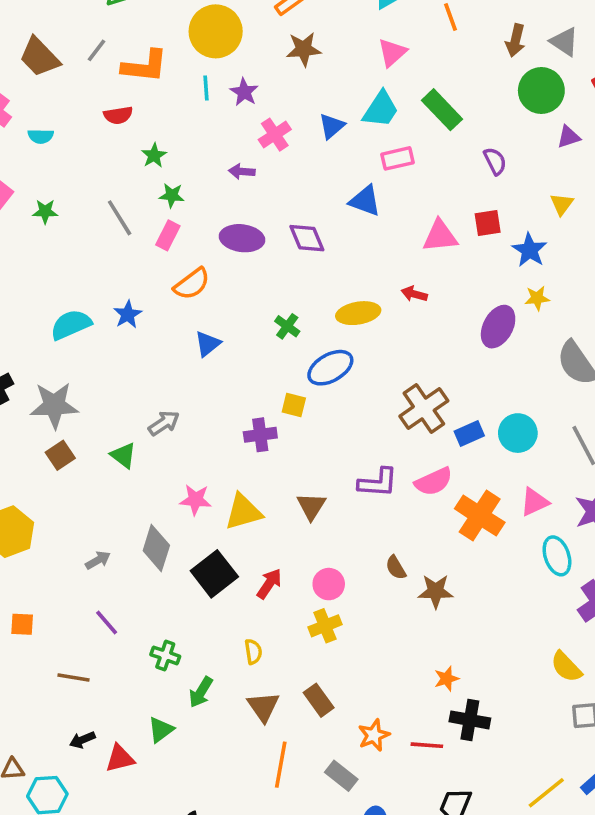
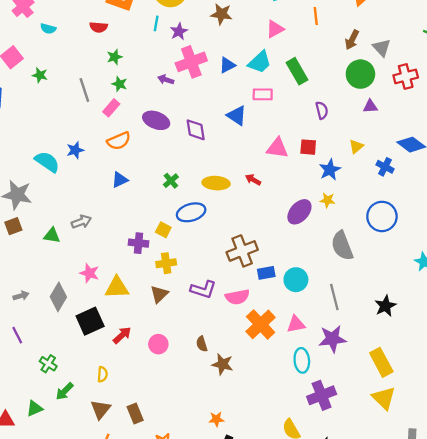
pink cross: (275, 135) -> (191, 62), size x1.5
cyan semicircle: (71, 325) -> (47, 162), moved, turned 45
green triangle: (123, 455) -> (52, 235), turned -42
yellow cross: (325, 626) -> (166, 263), moved

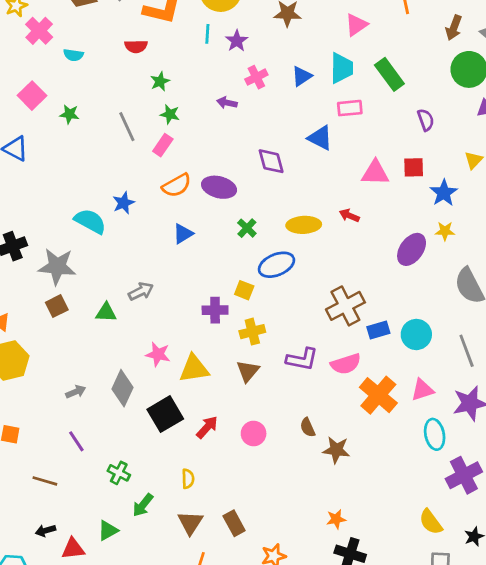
pink cross: (191, 62) -> (256, 77), size x0.6
cyan trapezoid: (260, 62) -> (342, 68), turned -40
purple ellipse: (156, 120) -> (219, 187), moved

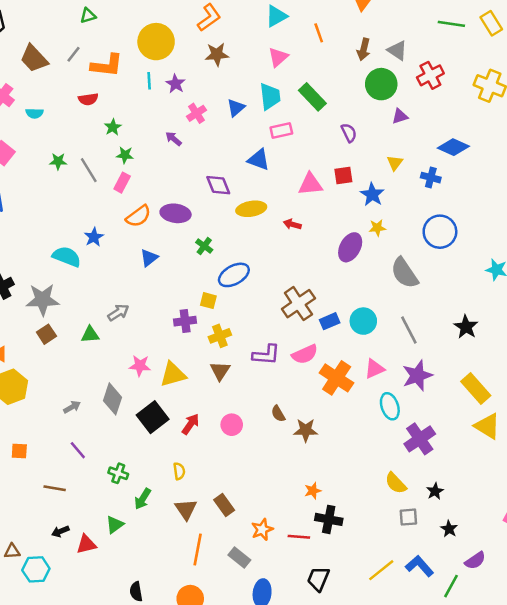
purple arrow: (227, 103) -> (174, 139), turned 35
green star: (69, 114) -> (58, 161), moved
yellow ellipse: (304, 225) -> (251, 209), moved

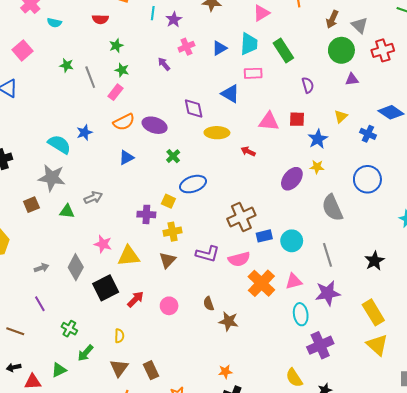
gray star: (43, 300) -> (52, 178), moved

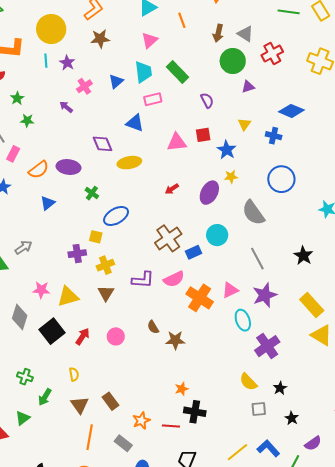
pink rectangle: (116, 92) -> (13, 154), moved
red arrow: (248, 151) -> (172, 189), moved, turned -48
cyan circle: (292, 241) -> (217, 235), moved

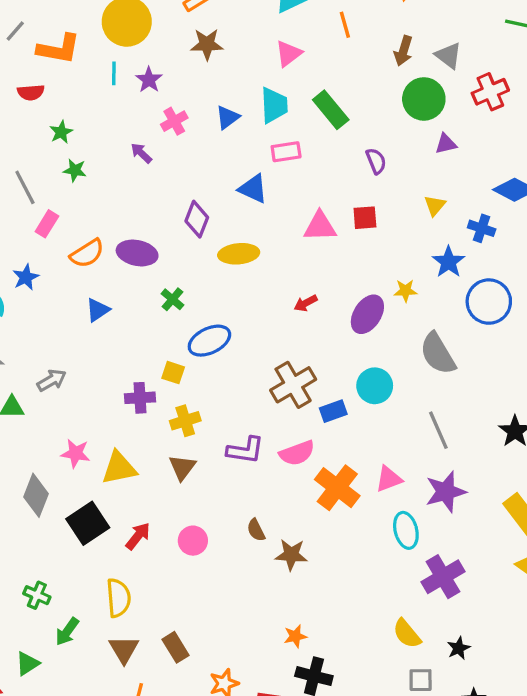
purple diamond: (103, 144) -> (197, 219), turned 40
blue star: (227, 150) -> (449, 262), moved
yellow semicircle: (74, 374) -> (118, 598), size x1.6

